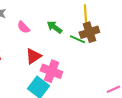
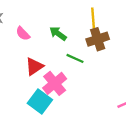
green line: (77, 39) -> (75, 58), moved
pink cross: (51, 71) -> (55, 83), turned 30

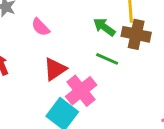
green arrow: (58, 34) -> (104, 27), moved
brown cross: (98, 39) -> (136, 34), turned 30

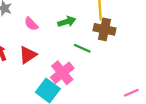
green arrow: (104, 27) -> (67, 22), moved, turned 126
red triangle: (55, 69) -> (28, 55), moved

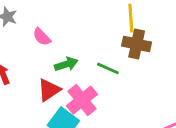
green arrow: (67, 22) -> (66, 64), moved
red triangle: (28, 55) -> (49, 90), moved

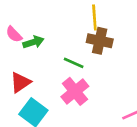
green arrow: (66, 64) -> (33, 42), moved
pink cross: (82, 100) -> (75, 91), moved

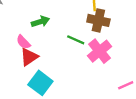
pink semicircle: (14, 34) -> (23, 42), moved
pink cross: (75, 91) -> (100, 51), moved

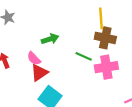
pink cross: (100, 51) -> (106, 67), turned 30

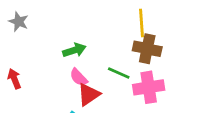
pink semicircle: (34, 58) -> (79, 77), moved
red triangle: (39, 73) -> (89, 94), moved

